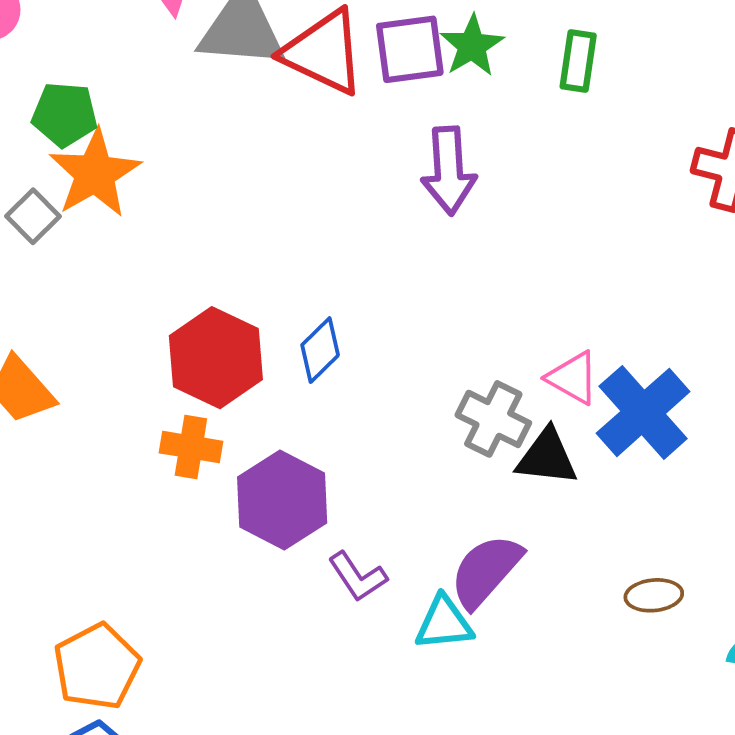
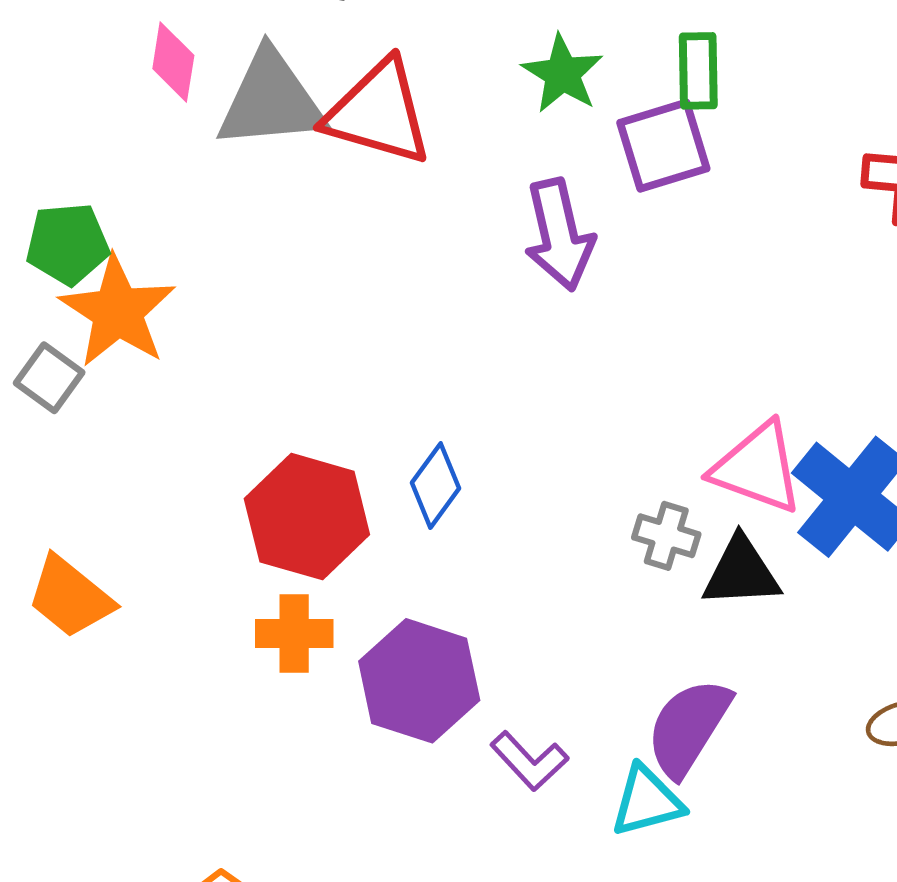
purple square: (410, 49) -> (663, 146), moved
pink triangle: (573, 378) -> (757, 468), size x1.4
gray cross: (493, 419) -> (666, 536), size x0.7

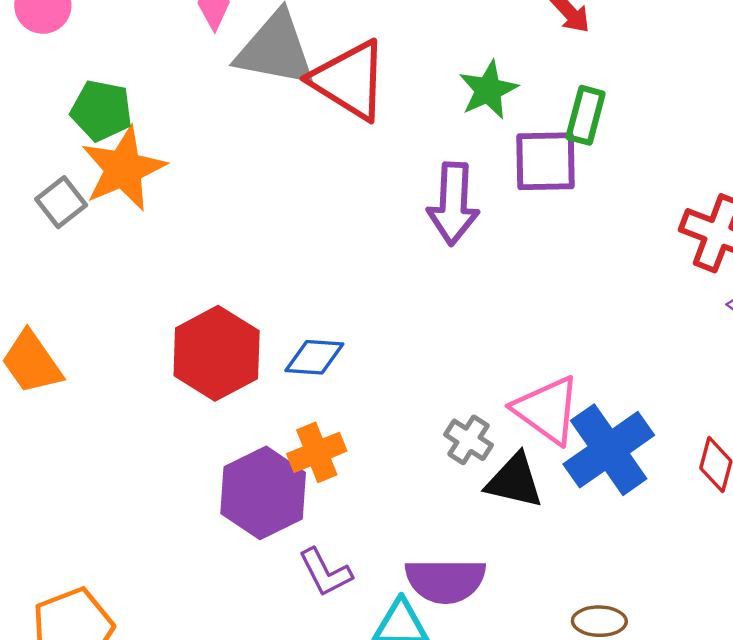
blue diamond: (436, 486) -> (314, 357), turned 42
orange cross: (294, 634) -> (317, 452), moved, turned -38
purple semicircle: (688, 727) -> (445, 581), turned -138

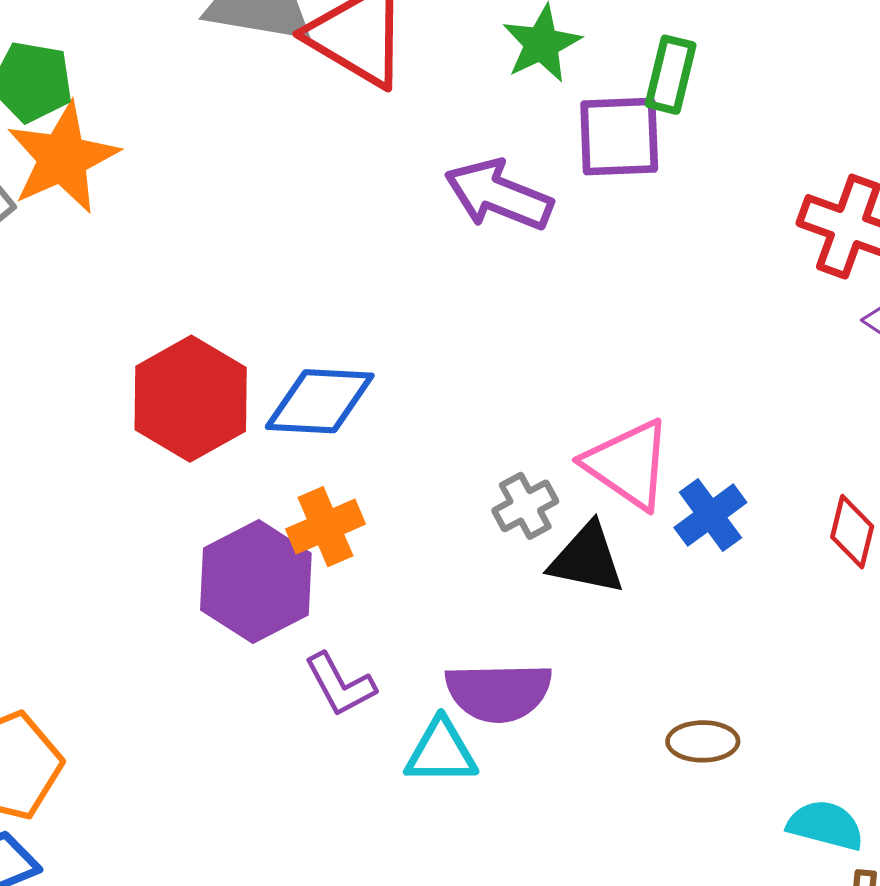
purple arrow: (453, 204) -> (499, 195), turned 110
blue diamond: (314, 357) -> (320, 401), size x1.4
gray cross: (469, 440) -> (525, 506), turned 30
blue cross: (609, 450) -> (710, 515), size x0.6

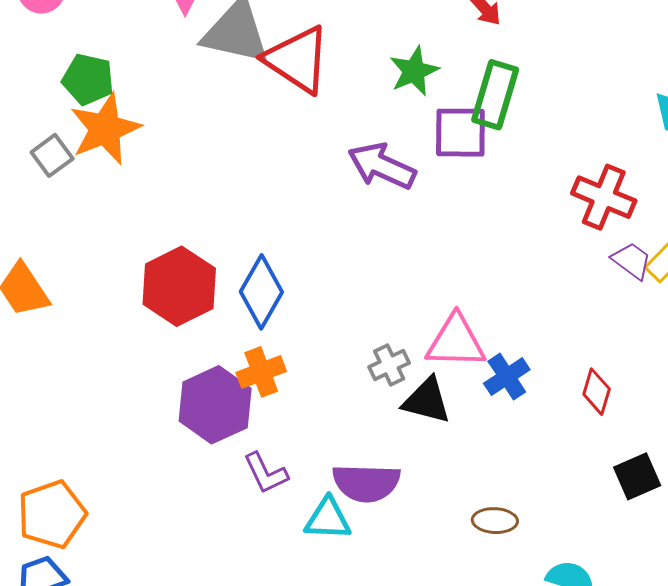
green rectangle: (671, 75) -> (495, 95), size x1.4
blue diamond: (320, 401) -> (261, 292), turned -66
pink triangle: (628, 464) -> (456, 342), turned -36

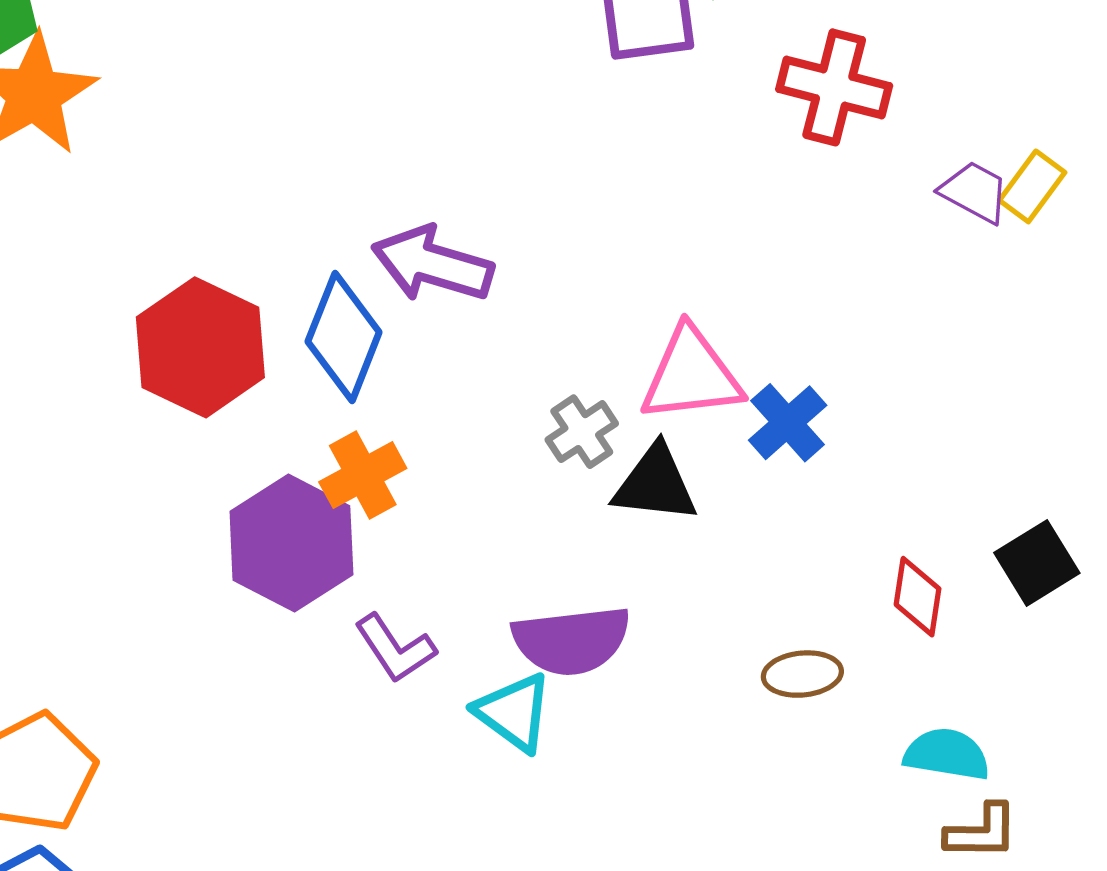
purple arrow: (382, 166) -> (432, 264), moved
red cross: (604, 197) -> (834, 87), moved
red diamond: (597, 392) -> (918, 597), moved
cyan triangle: (328, 519) -> (514, 712), turned 42

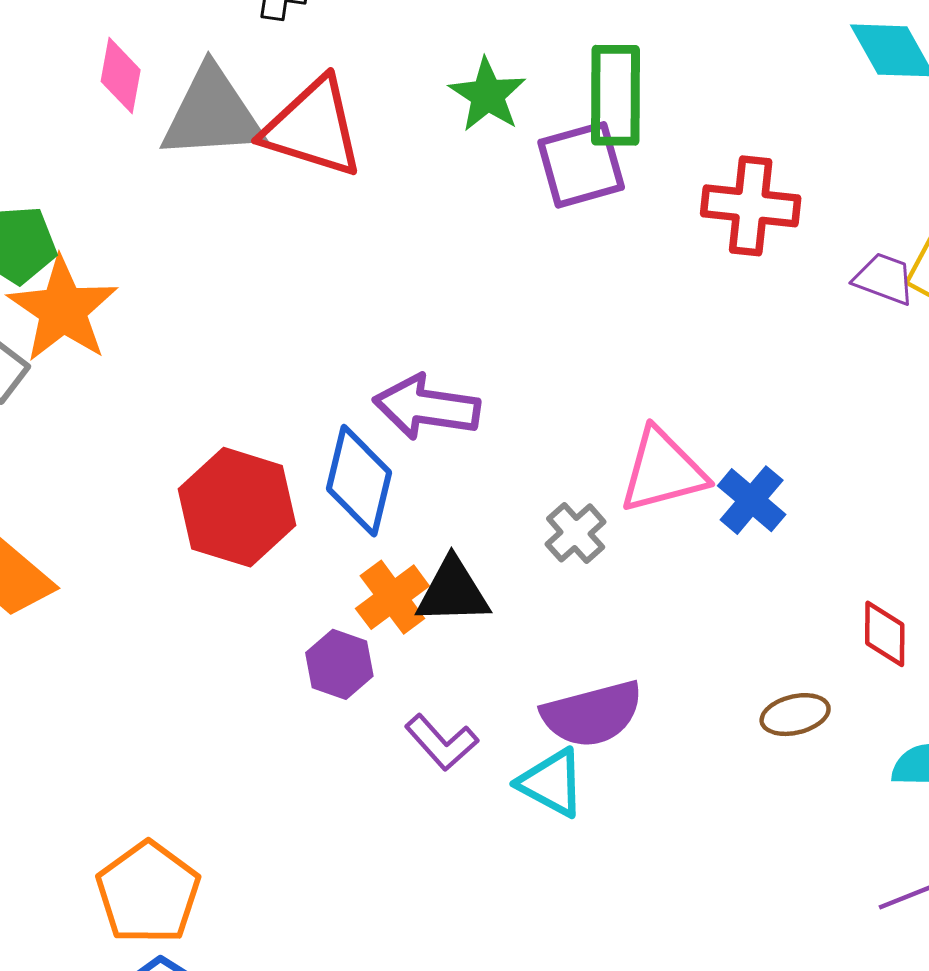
black triangle: (655, 484) -> (453, 592), moved
purple hexagon: (291, 543) -> (339, 664), size x0.6

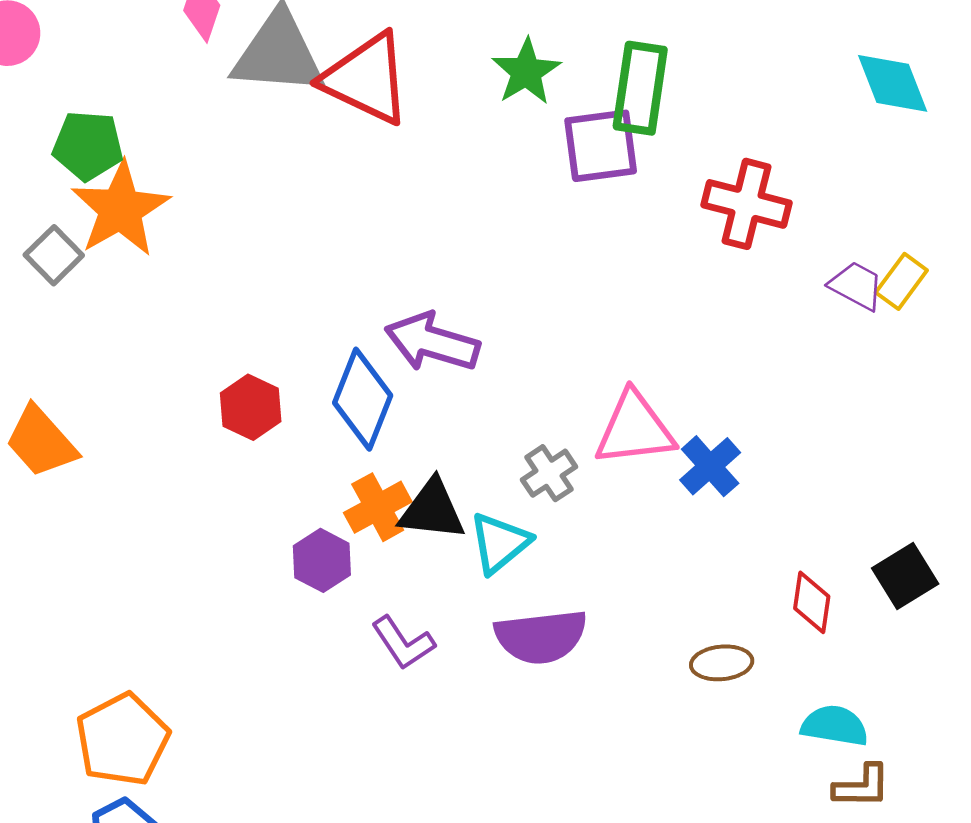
red hexagon: (237, 507) -> (251, 407), size x0.6
cyan triangle: (552, 783) -> (500, 543), moved, turned 44

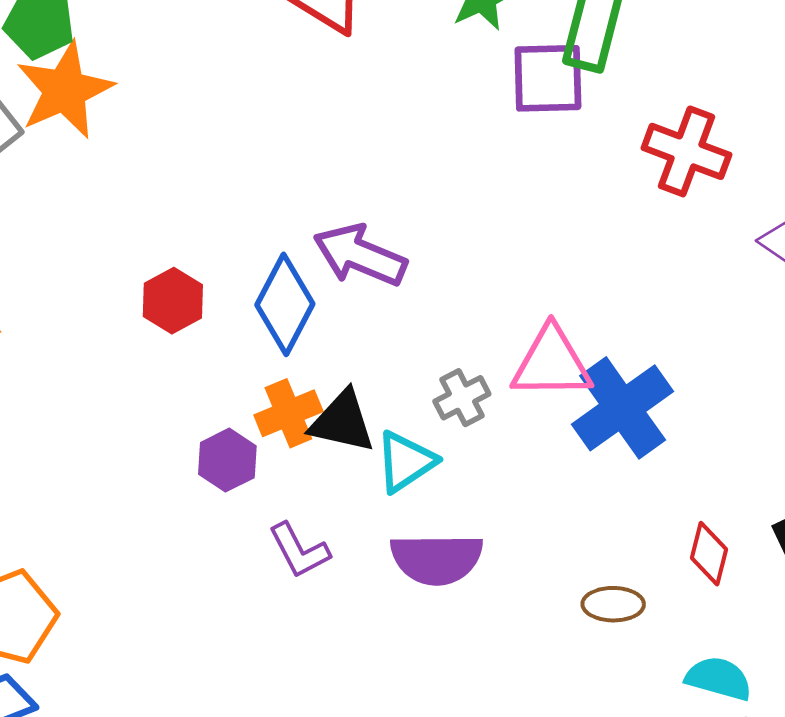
blue cross: (710, 466) -> (623, 408), size x1.6

